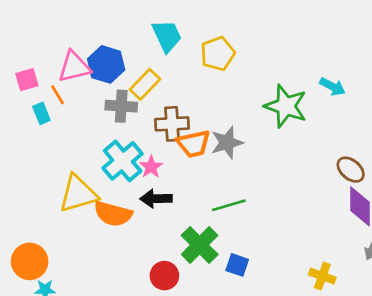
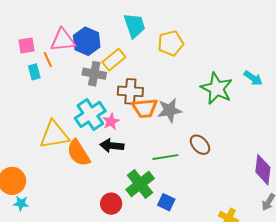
brown ellipse: (351, 170) -> (200, 145), moved
orange semicircle: (113, 214) -> (78, 153), turned 36

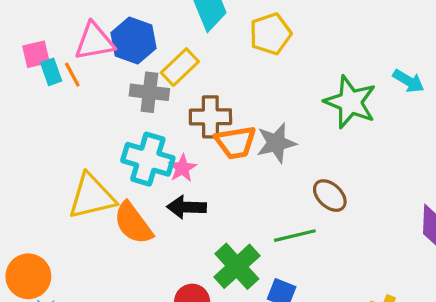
cyan rectangle: (34, 72) -> (51, 72), moved
cyan cross: (90, 115) -> (148, 159), turned -36
green line: (165, 157) -> (295, 236), moved

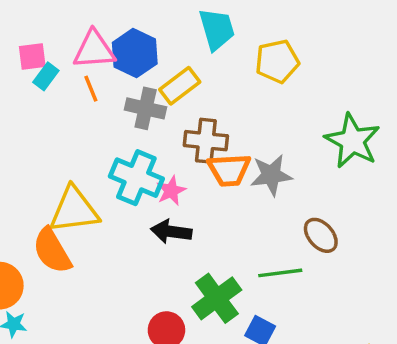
cyan rectangle: (51, 72) -> (46, 76), turned 50
orange line: (72, 75) -> (91, 89), moved
orange semicircle: (133, 223) -> (52, 251), moved

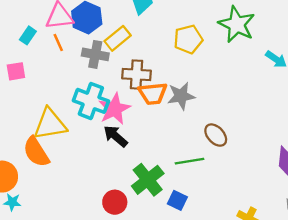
pink square: (32, 57) -> (16, 71), moved
yellow pentagon: (277, 61) -> (188, 39), moved
green star: (352, 141) -> (237, 24), moved
pink star: (171, 191) -> (114, 109), size x1.6
black arrow: (171, 232) -> (115, 136), turned 35

